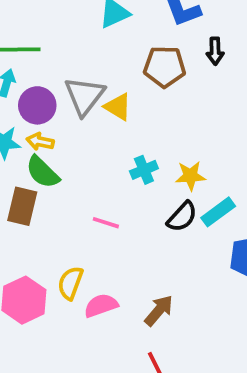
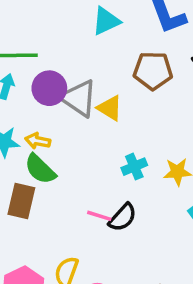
gray triangle: (84, 96) -> (79, 98), turned -33
purple circle: (37, 105) -> (49, 88), moved
black semicircle: (182, 217) -> (123, 217), moved

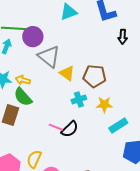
brown pentagon: (153, 71) -> (95, 76), moved
purple circle: (49, 88) -> (33, 37), moved
yellow triangle: (110, 108) -> (67, 73), moved

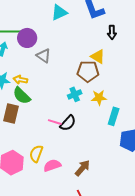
gray triangle: (49, 57) -> (44, 56), size x0.7
yellow triangle: (67, 73) -> (98, 57), moved
cyan rectangle: (118, 125) -> (114, 116), turned -36

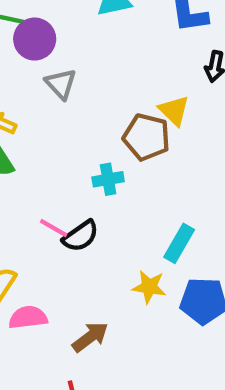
yellow star: (99, 98) -> (149, 287), moved

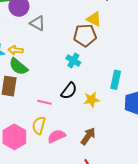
cyan cross: (108, 179) -> (73, 60), turned -32
pink line: (54, 228) -> (44, 102), moved
yellow star: (149, 287) -> (92, 100), moved

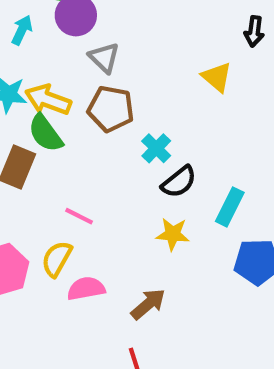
brown pentagon: (85, 35) -> (111, 109), moved
yellow arrow: (16, 50) -> (48, 100), size x1.5
black semicircle: (69, 91) -> (179, 182), moved

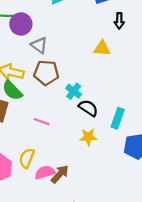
yellow triangle: (217, 77) -> (102, 48), turned -30
black semicircle: (179, 182) -> (88, 108), turned -102
pink line: (79, 216) -> (41, 122), moved
brown arrow: (148, 304) -> (60, 174), moved

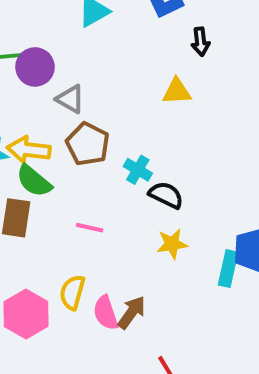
brown pentagon: (46, 73) -> (88, 144), turned 30
cyan rectangle: (118, 118) -> (228, 269), moved
pink semicircle: (45, 172) -> (106, 313), turned -84

